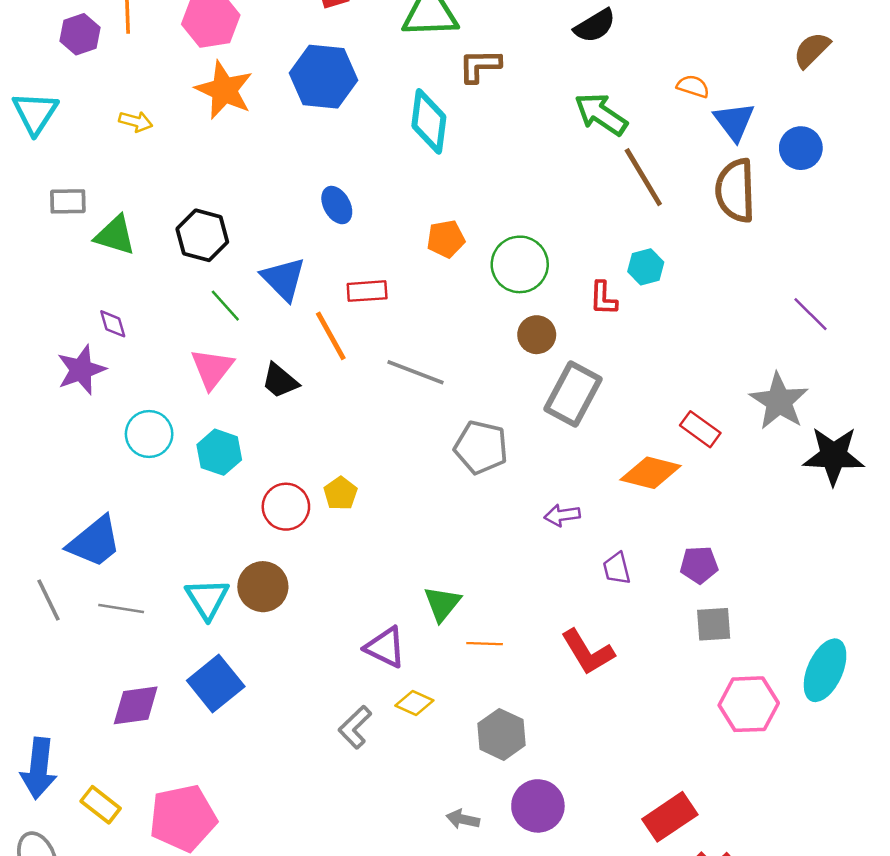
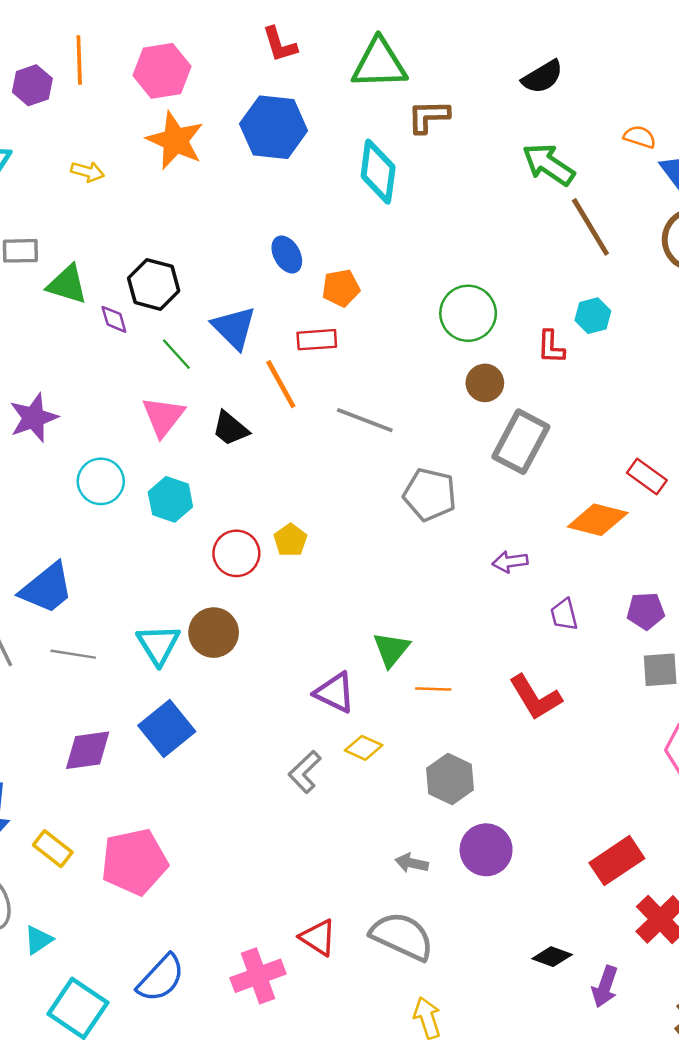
orange pentagon: (446, 239) -> (341, 288), moved
purple diamond: (113, 324) -> (114, 319), moved

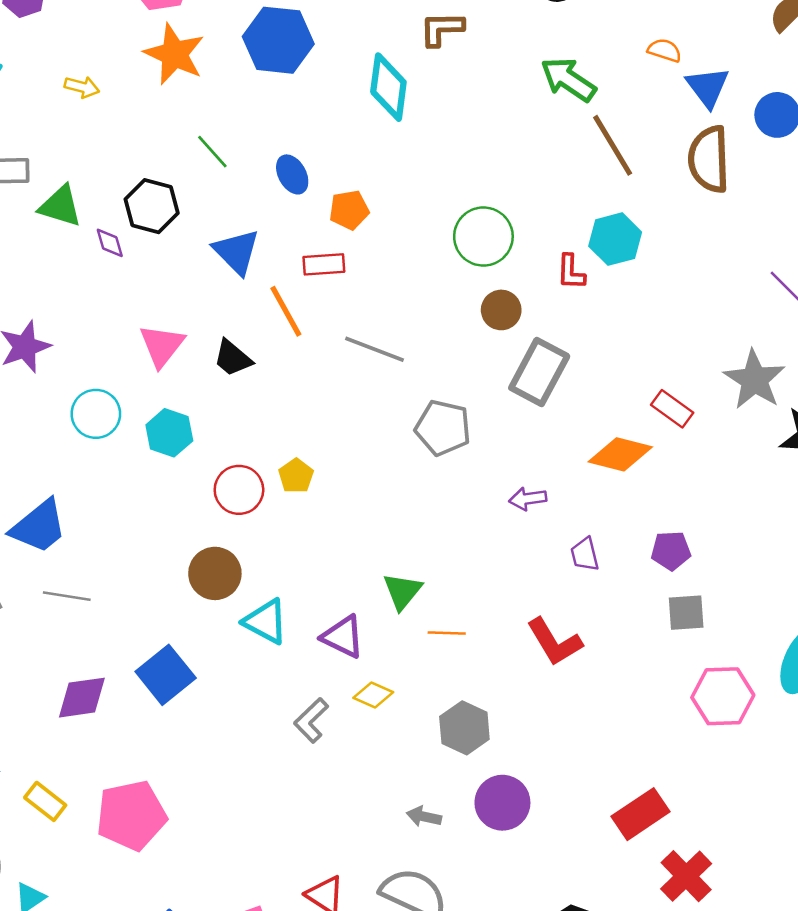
cyan hexagon: (593, 316) -> (615, 239), size x1.4
green line: (176, 354) -> (212, 152), moved
cyan triangle: (158, 645) -> (266, 622), moved, turned -30

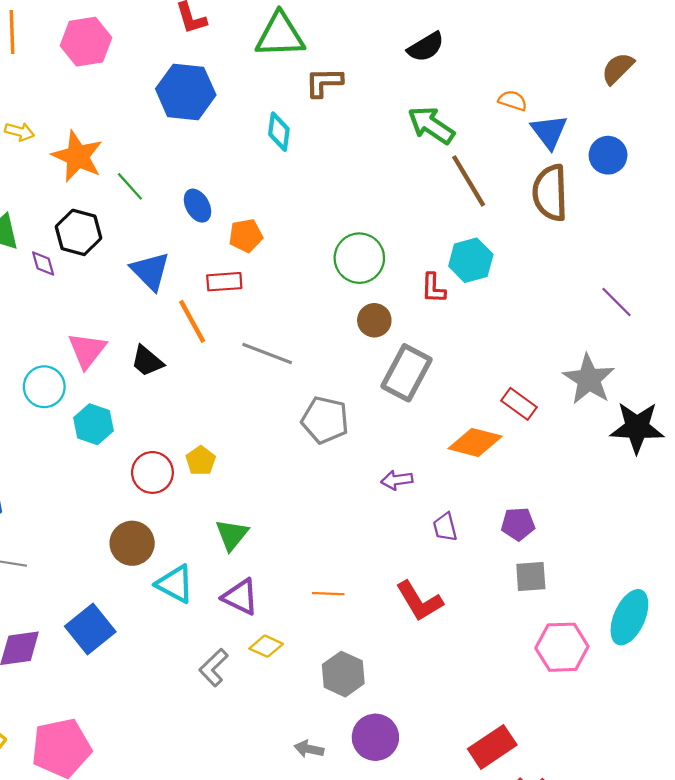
orange star: (174, 54) -> (77, 156), moved
cyan diamond: (388, 87) -> (279, 132), size x0.7
cyan circle: (96, 414) -> (44, 387), moved
green triangle: (402, 591) -> (232, 535), moved

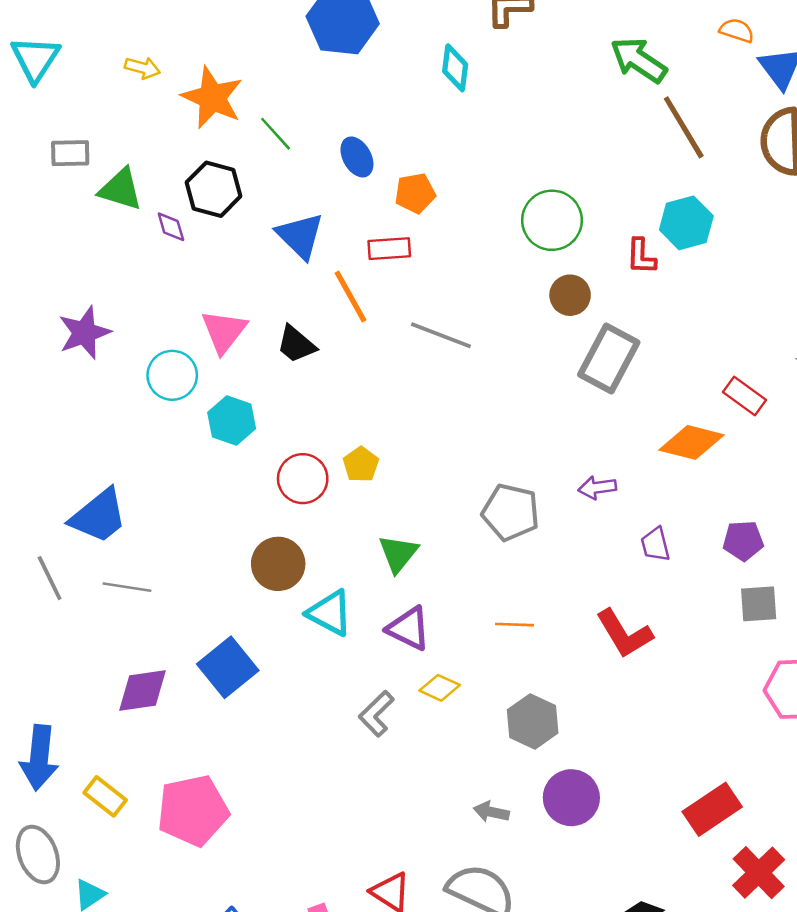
gray pentagon: (325, 420) -> (511, 512), moved

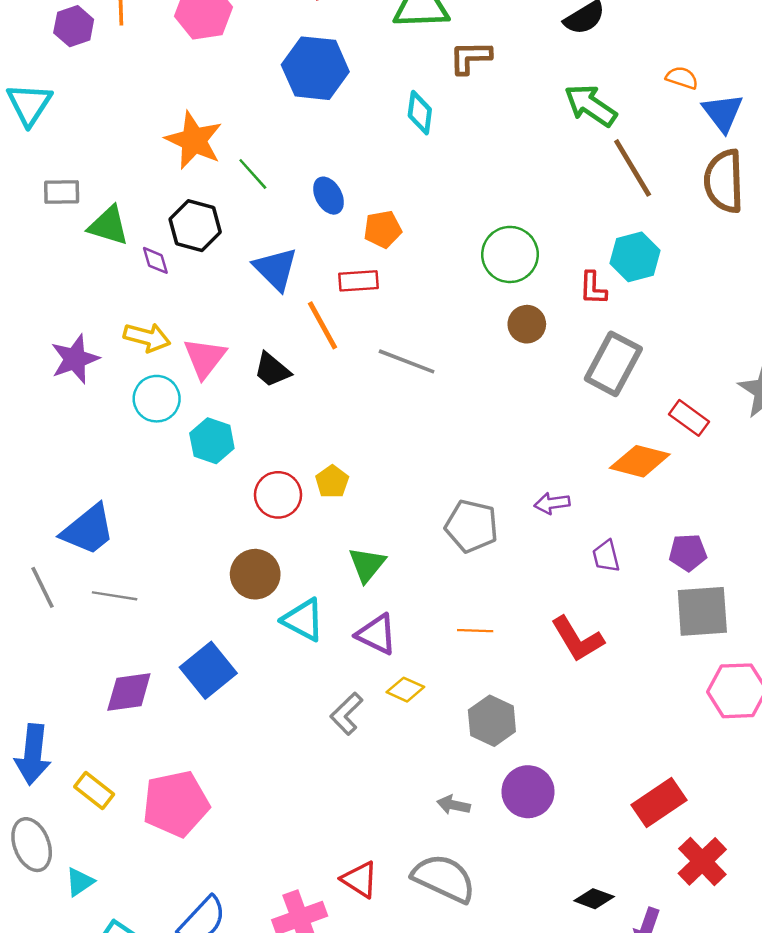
yellow arrow: (143, 68) -> (147, 337), moved, size x1.4
gray rectangle: (609, 358) -> (613, 364), moved
gray square: (759, 604) -> (702, 611), size x1.5

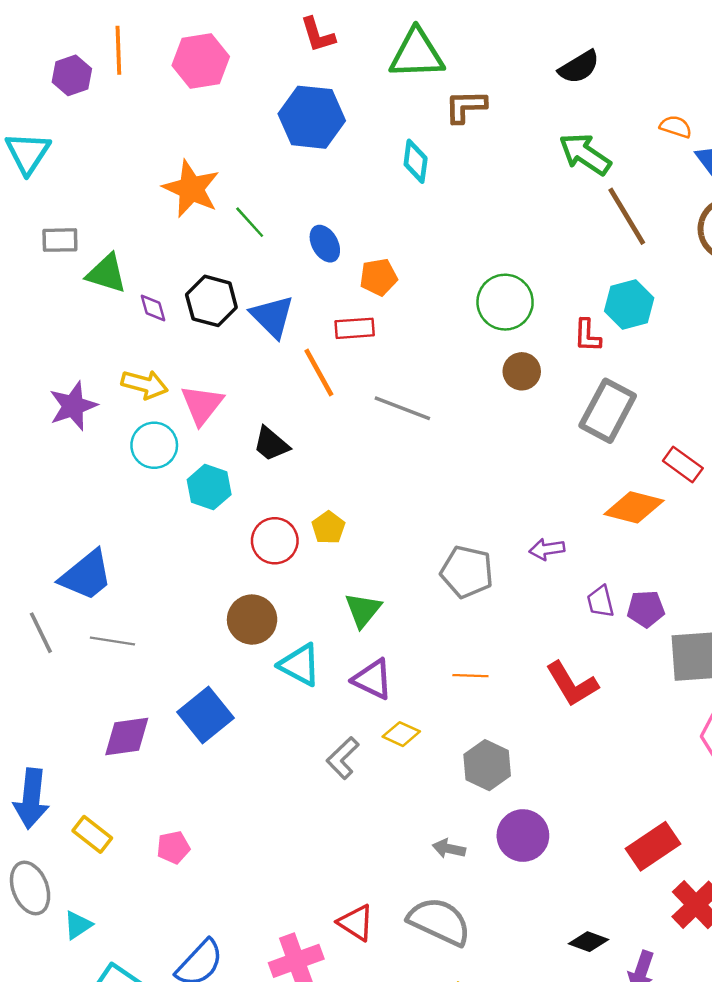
black hexagon: (195, 226) -> (211, 301), moved
black trapezoid: (272, 370) -> (271, 444), moved
purple pentagon: (688, 553) -> (646, 609), moved
pink pentagon: (176, 804) -> (173, 847), size x0.5

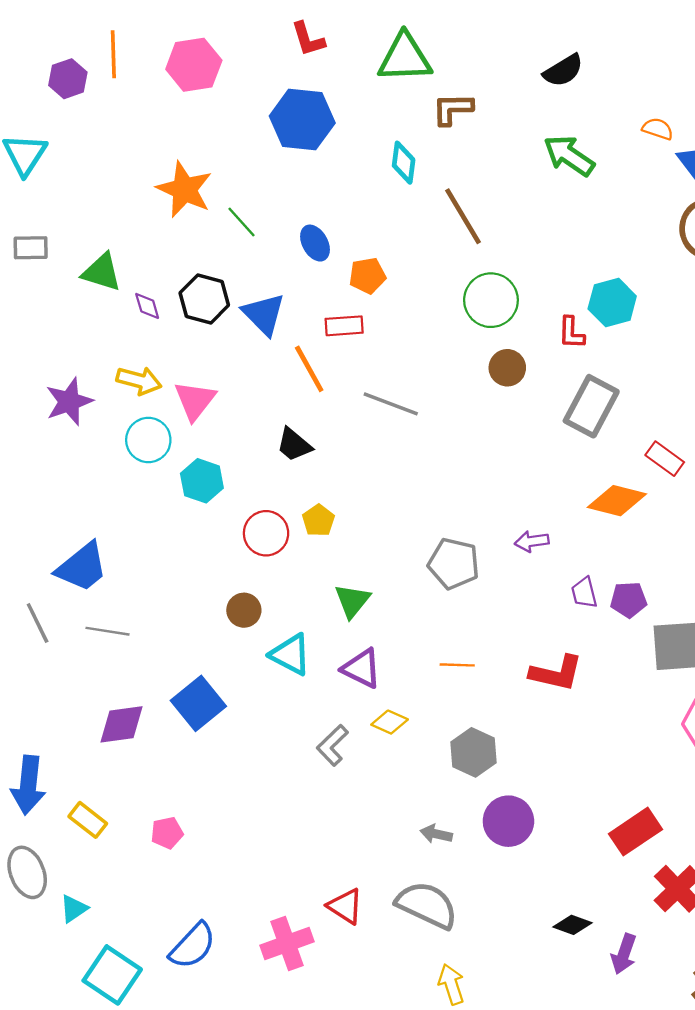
brown line: (627, 216) -> (463, 216), moved
gray rectangle: (60, 240) -> (31, 248), moved
black trapezoid: (271, 444) -> (294, 445), moved
brown circle: (252, 620) -> (244, 610), size x0.7
red L-shape: (572, 684) -> (556, 673), turned -46

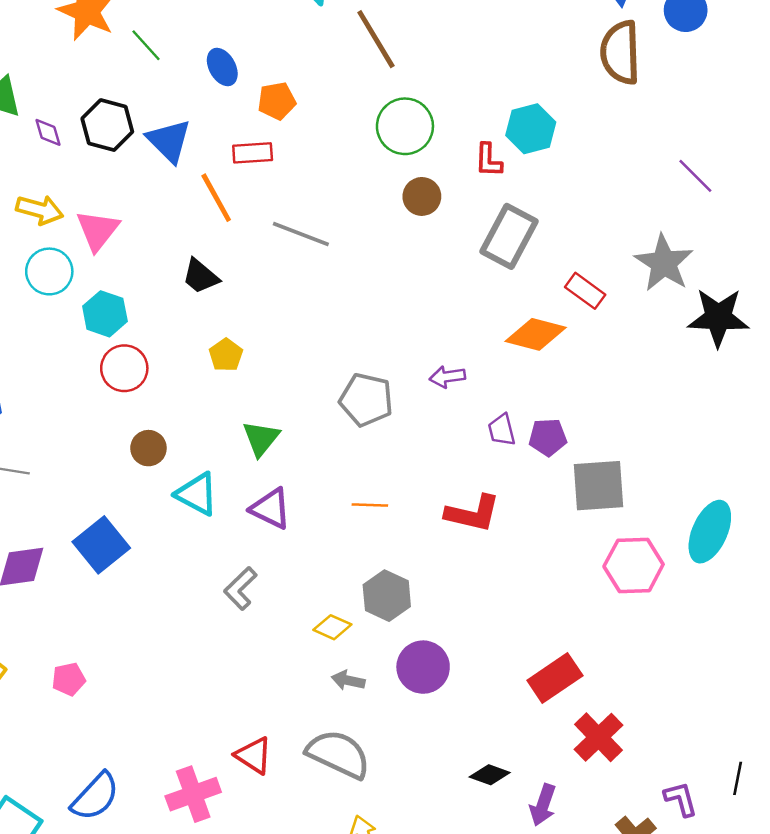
red circle: (266, 533) -> (124, 368), moved
yellow diamond: (390, 722) -> (332, 627), moved

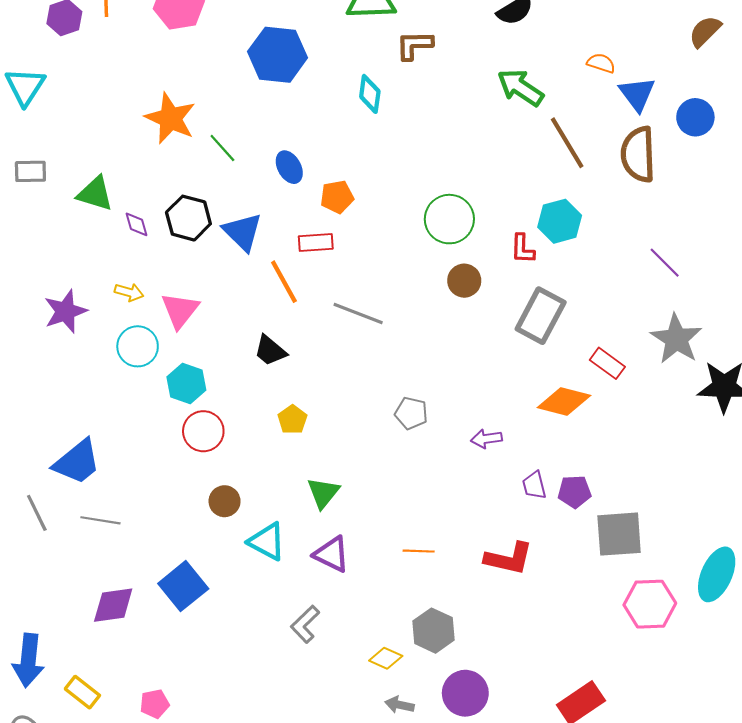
brown line: (376, 39) -> (567, 143), moved
purple line: (695, 176) -> (665, 263), moved
yellow arrow: (40, 210) -> (129, 292), size x0.7
gray pentagon: (366, 400) -> (411, 413), moved, size x0.7

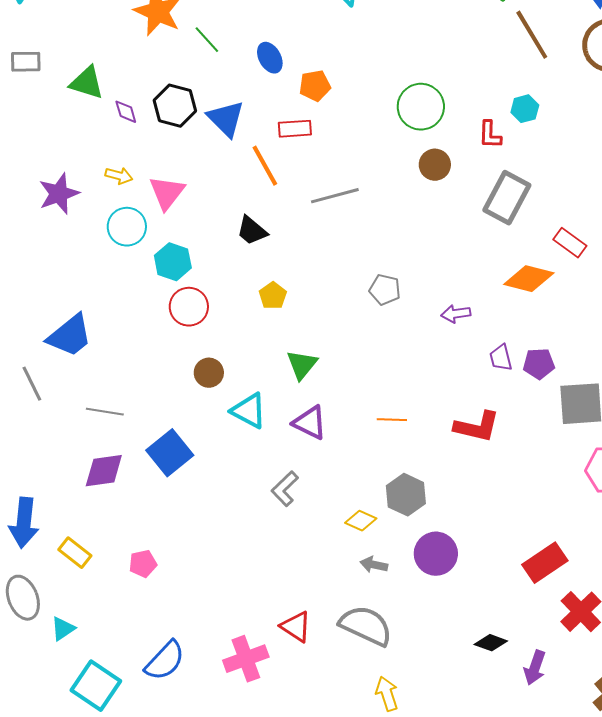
cyan hexagon: (560, 221) -> (525, 109), size x0.7
gray line: (358, 313) -> (335, 196), turned -36
gray line: (100, 520) -> (105, 412), moved

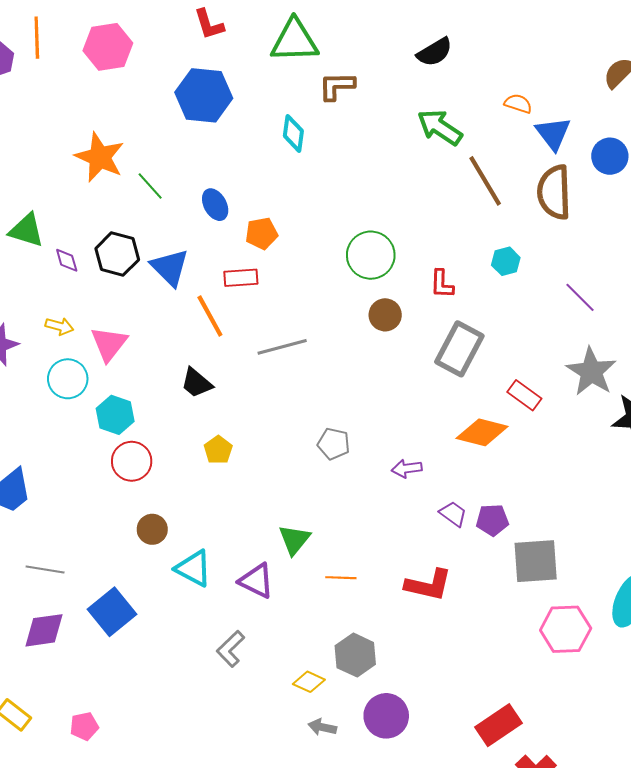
cyan hexagon: (525, 109) -> (506, 261), moved
purple trapezoid: (501, 358) -> (453, 514), turned 140
green triangle: (302, 365) -> (294, 540), moved

